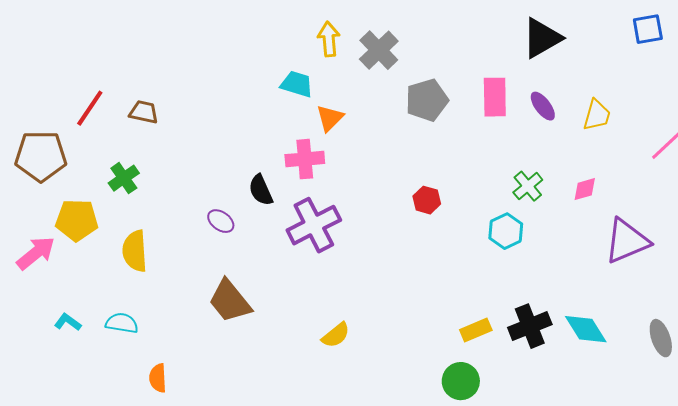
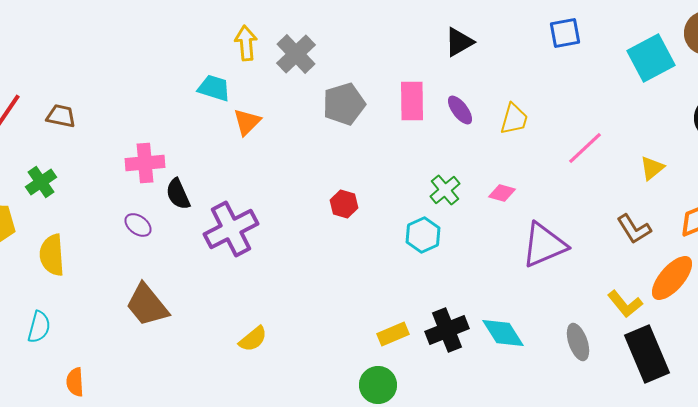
black triangle: (542, 38) -> (459, 42), size x0.7
pink cross: (305, 159) -> (145, 163), moved
pink diamond: (585, 189) -> (502, 193), turned 32
cyan semicircle: (122, 323) -> (39, 327), turned 96

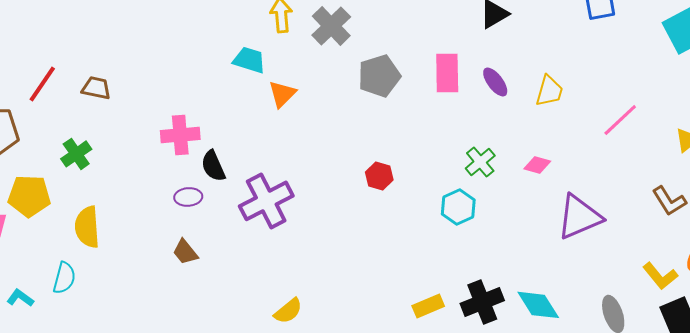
purple ellipse: (138, 225) -> (188, 197), moved, turned -40
brown trapezoid: (147, 305) -> (185, 252), moved, size x0.6
cyan semicircle: (39, 327) -> (64, 278), moved

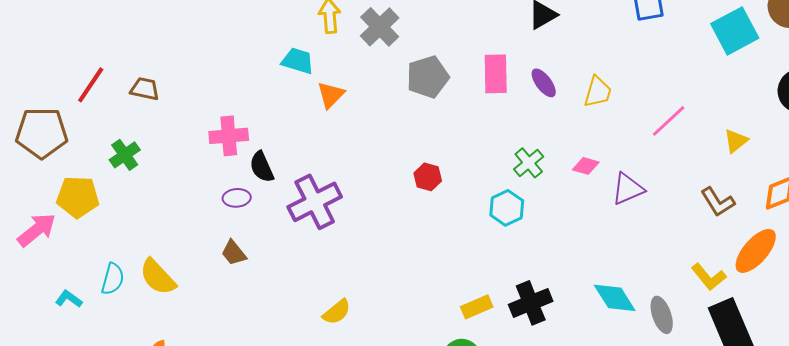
purple triangle: (579, 217) -> (628, 189), moved, size x0.7
yellow semicircle: (87, 227) -> (158, 277), moved, turned -39
cyan diamond: (538, 305) -> (615, 298), moved

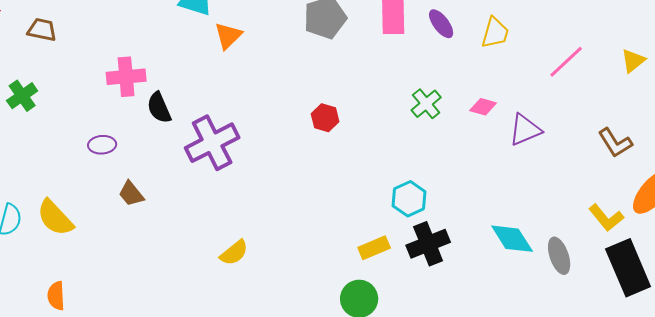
yellow triangle: (736, 141) -> (633, 61), moved
purple ellipse: (237, 198) -> (102, 145), moved
cyan hexagon: (507, 208) -> (409, 199), moved

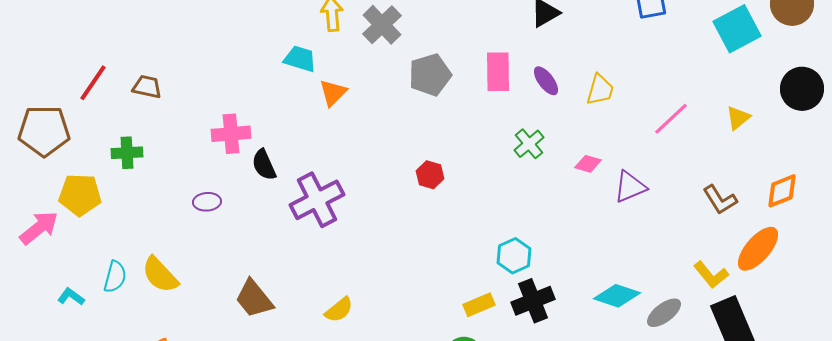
green cross: (22, 96) -> (127, 153), turned 32
green cross: (426, 104) -> (529, 144), moved
brown trapezoid: (131, 194) -> (254, 299), moved, size x1.5
cyan diamond: (512, 239) -> (617, 296), turned -39
gray ellipse: (559, 256) -> (664, 313), turned 72

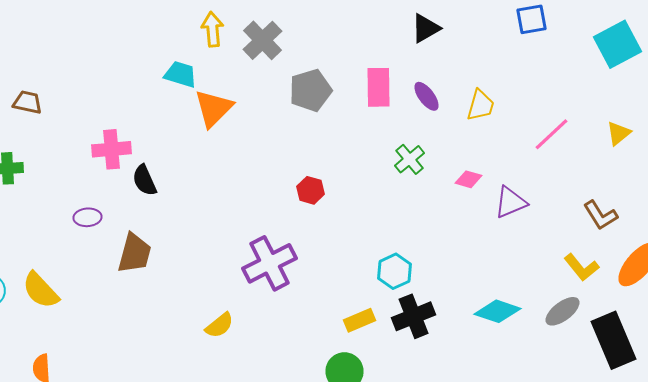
orange triangle: (333, 93) -> (214, 108), size x1.4
purple cross: (317, 200) -> (270, 263), moved
yellow L-shape: (711, 275) -> (582, 267), moved
brown trapezoid: (254, 299) -> (134, 253), moved, turned -126
gray ellipse: (664, 313) -> (562, 311), moved

